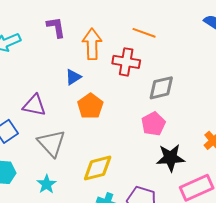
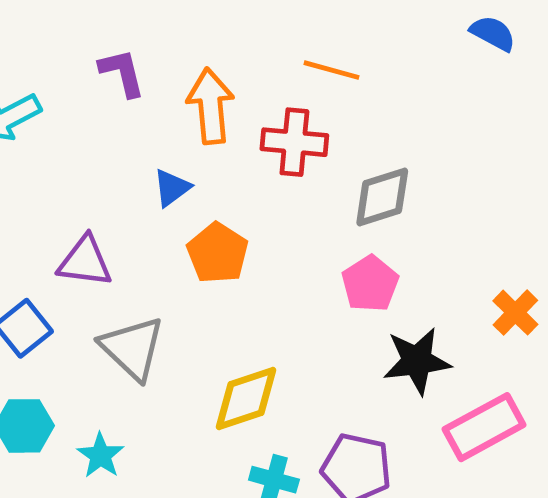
cyan star: (47, 184) -> (100, 455), moved

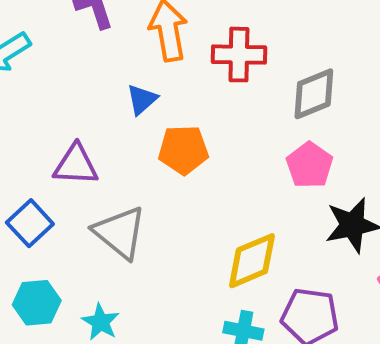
orange pentagon: (218, 253) -> (183, 150), turned -30
yellow diamond: (246, 399) -> (252, 261), moved

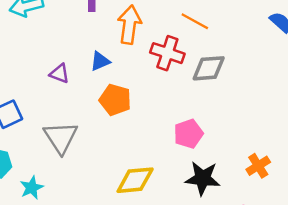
gray diamond: (314, 94) -> (209, 68), moved
purple triangle: (76, 165) -> (59, 74), moved, size x0.7

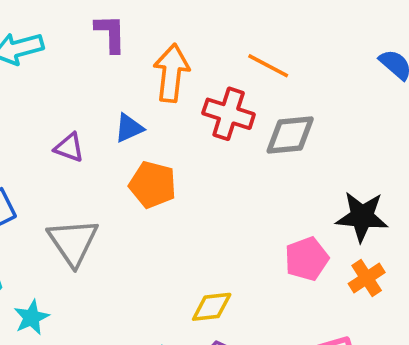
pink pentagon: (188, 134) -> (307, 259), moved
black star: (203, 178) -> (362, 217), moved
yellow diamond: (135, 180) -> (212, 307), moved, size x0.7

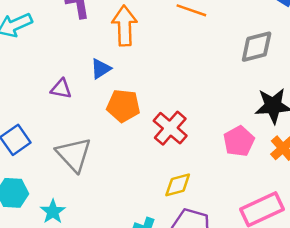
red cross: (229, 114) -> (170, 128), moved, turned 32
gray diamond: (290, 135) -> (257, 47), moved

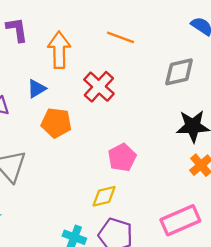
red cross: (170, 128) -> (99, 87), moved
pink pentagon: (239, 141) -> (122, 157), moved

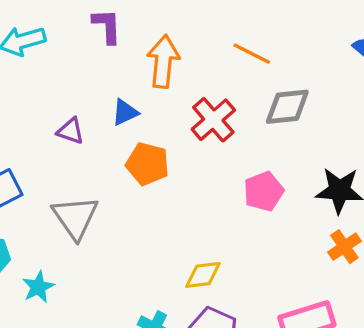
gray diamond: (179, 72) -> (287, 107), moved
pink pentagon: (122, 157) -> (264, 191), moved

